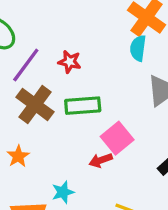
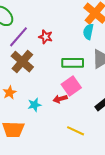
green rectangle: (83, 106) -> (73, 63), moved
cyan star: (63, 192) -> (35, 105), moved

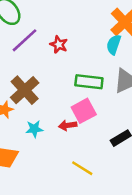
brown cross: (22, 62) -> (25, 90), moved

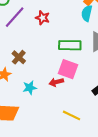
brown cross: (25, 90) -> (19, 57), size x0.6
pink square: (84, 111) -> (68, 69), turned -36

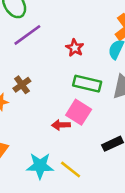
red star: (43, 18) -> (75, 48), moved
cyan star: (30, 88) -> (40, 166), moved, size x1.5

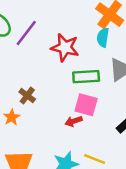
purple line: (27, 35) -> (26, 33), moved
red star: (75, 48) -> (65, 48), size x1.6

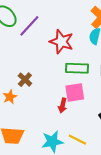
pink square: (86, 105) -> (75, 93), turned -30
red arrow: (74, 121) -> (63, 106), turned -64

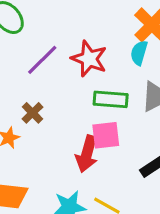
purple line: (29, 26) -> (42, 60), moved
red arrow: (63, 106) -> (87, 154), size x1.6

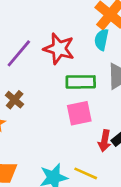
red arrow: (87, 154) -> (105, 141), moved, size x0.7

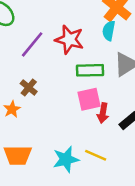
red arrow: (105, 141) -> (103, 113), moved

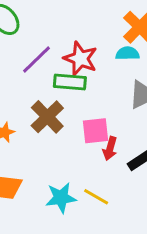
cyan semicircle: (109, 31) -> (127, 53), turned 72
green rectangle: (90, 70) -> (70, 82), moved
brown cross: (29, 87) -> (47, 117), moved, size x1.6

